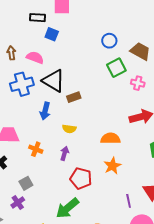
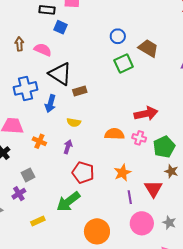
pink cross: (138, 83) -> (139, 138), moved
blue cross: (22, 84) -> (25, 88), moved
orange star: (112, 166) -> (122, 173), moved

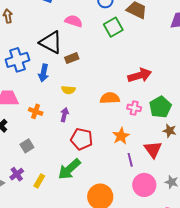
pink semicircle: (43, 50) -> (74, 21), moved
pink cross: (139, 138) -> (134, 108), moved
purple cross: (19, 194) -> (17, 174), moved
yellow rectangle: (38, 221) -> (39, 181), moved, turned -32

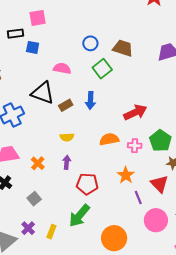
blue arrow: (44, 73) -> (90, 100), moved
orange cross: (36, 111) -> (38, 163), turned 32

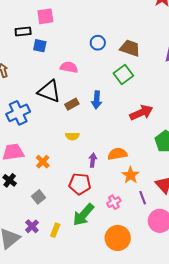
green square: (102, 69) -> (123, 74), moved
orange semicircle: (109, 139) -> (117, 154), moved
pink cross: (135, 146) -> (114, 202), moved, turned -32
purple arrow: (67, 162) -> (93, 160), moved
red pentagon: (87, 184) -> (80, 184), moved

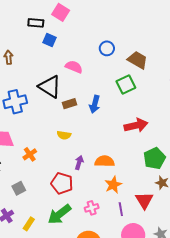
pink square: (45, 16) -> (61, 12), turned 30

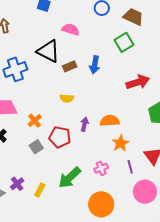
red pentagon: (62, 183) -> (60, 137), moved
gray square: (19, 188) -> (36, 147), moved

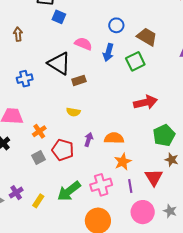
blue arrow: (95, 65) -> (108, 52), moved
blue cross: (15, 69) -> (25, 79), size x0.7
pink cross: (101, 168) -> (101, 185), size x1.5

